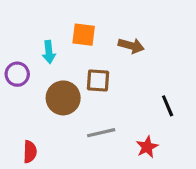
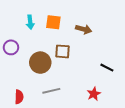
cyan arrow: (49, 52) -> (30, 22), moved
black line: (168, 106) -> (107, 68), turned -40
gray line: (101, 133) -> (51, 91), moved

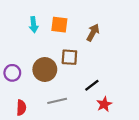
brown arrow: (84, 29) -> (93, 33), turned -77
purple circle: (11, 47) -> (12, 73), moved
black line: (107, 68) -> (92, 85), moved, turned -64

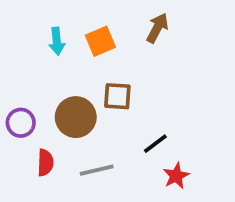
orange square: (59, 25) -> (100, 41), turned -30
brown arrow: (93, 33) -> (157, 28), moved
red semicircle: (21, 108) -> (45, 163), moved

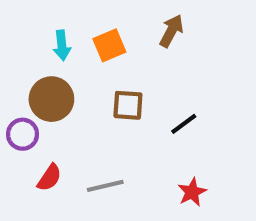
brown circle: (76, 117) -> (51, 99), moved
black line: (155, 144) -> (184, 124), moved
red semicircle: (45, 163) -> (49, 178), turned 32

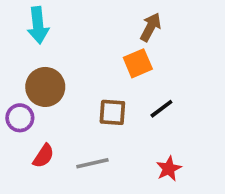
cyan arrow: (62, 45) -> (38, 25), moved, size x1.4
orange square: (109, 45) -> (138, 63), moved
brown square: (128, 105) -> (112, 112), moved

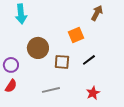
brown arrow: (151, 27) -> (97, 13), moved
brown circle: (45, 87) -> (38, 48), moved
red semicircle: (43, 156) -> (11, 86), moved

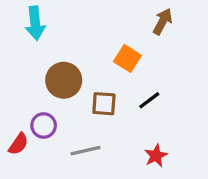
orange square: (76, 35) -> (127, 58), turned -35
purple circle: (11, 65) -> (44, 125), moved

